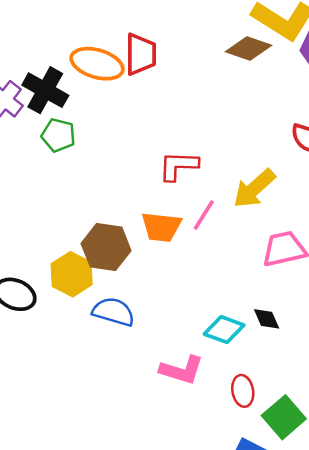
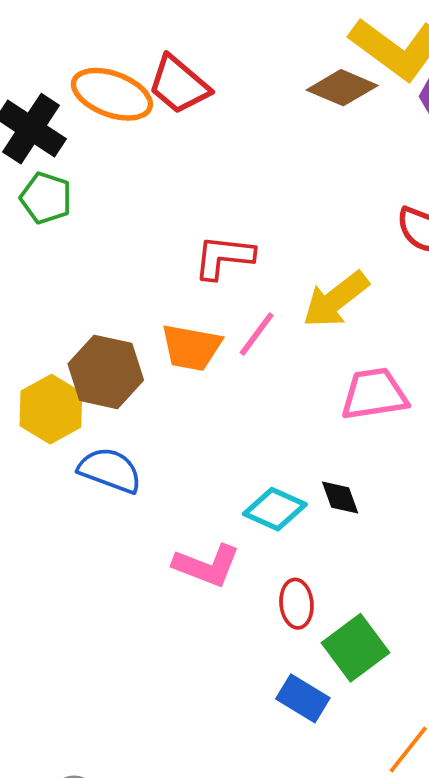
red trapezoid: (141, 54) -> (179, 85), turned 126

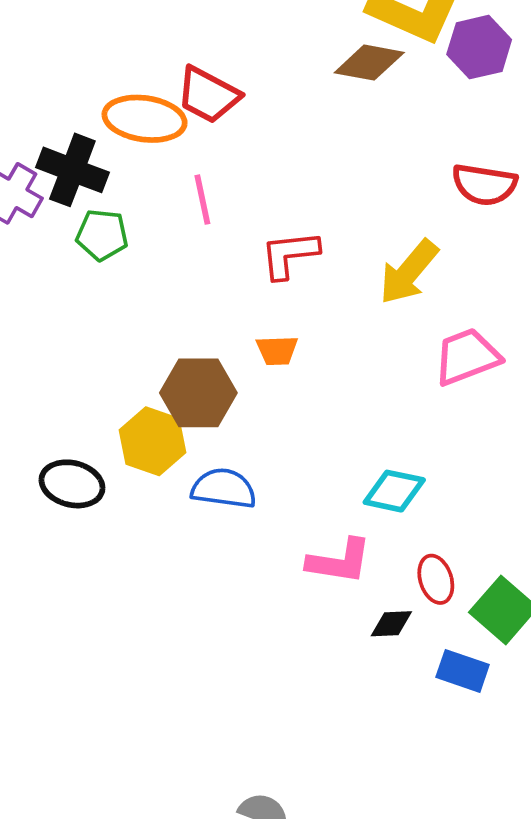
pink line: (257, 334) -> (202, 200), moved, turned -36
orange trapezoid: (191, 348) -> (277, 350), size x0.7
black diamond: (340, 498) -> (391, 624), moved, turned -60

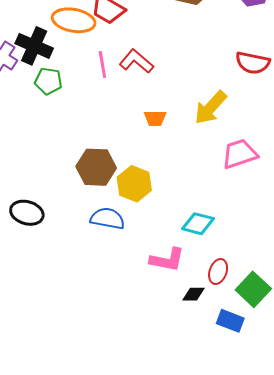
red L-shape: (290, 255) -> (136, 61), moved, turned 44
orange trapezoid: (277, 350) -> (155, 118), moved
yellow hexagon: (153, 441) -> (134, 184), moved
red ellipse: (436, 579) -> (218, 272), turned 35

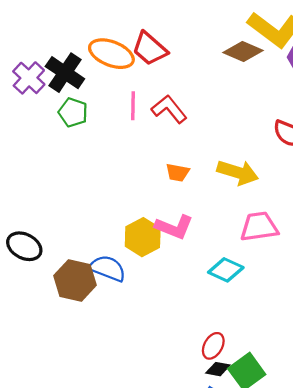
yellow arrow: (210, 108) -> (238, 172), turned -126
brown hexagon: (96, 167) -> (75, 280), moved
cyan diamond: (198, 224) -> (226, 270), moved
pink L-shape: (167, 260) -> (174, 227), moved
black diamond: (193, 294) -> (218, 369), moved

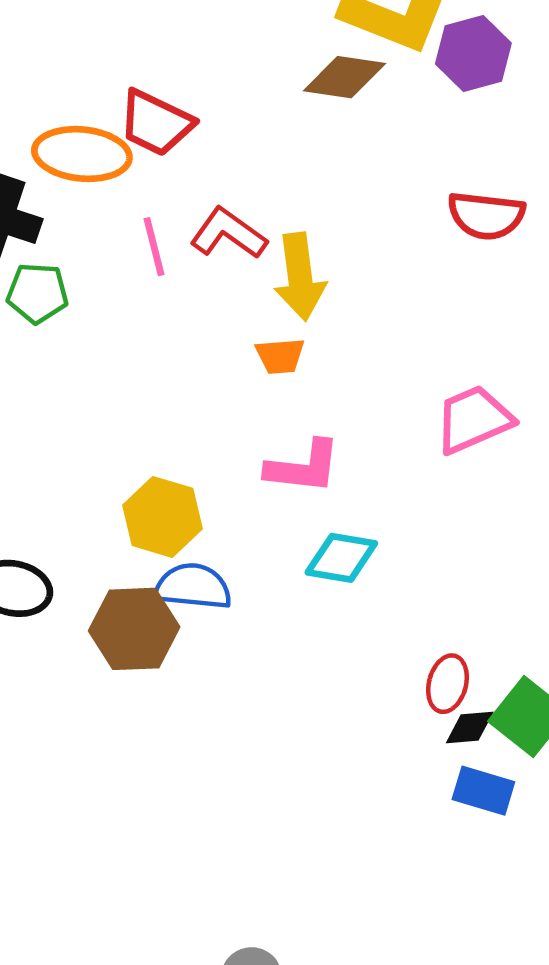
yellow arrow: (238, 172) -> (300, 277), moved, turned 81
yellow hexagon: (143, 237) -> (162, 517), moved
cyan diamond: (226, 270) -> (341, 558), moved

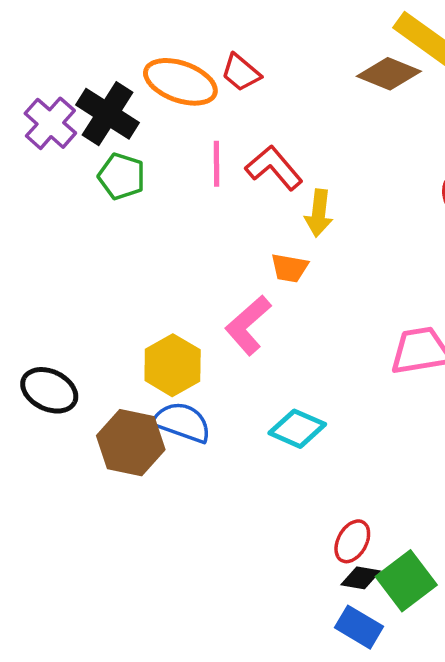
red trapezoid: (156, 123) -> (241, 73), size x0.7
yellow arrow: (300, 277) -> (319, 213), size x0.7
pink L-shape: (303, 467) -> (248, 325), moved, turned 118

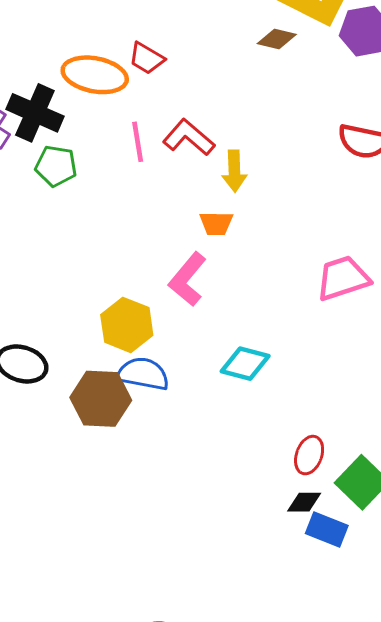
brown diamond: (389, 74) -> (277, 39), size x0.7
black diamond: (361, 578) -> (304, 502), moved

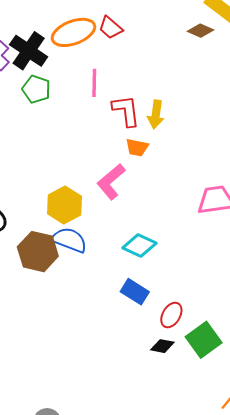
orange ellipse: (95, 75) -> (73, 32), turned -42
red L-shape: (189, 137) -> (126, 111), moved, turned 32
blue rectangle: (327, 529) -> (135, 292), moved

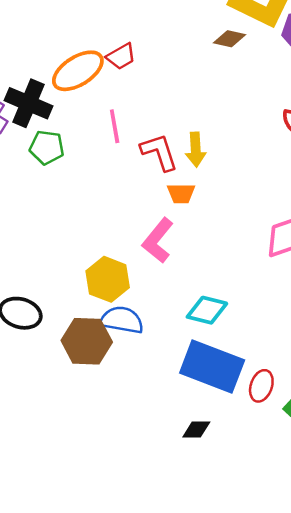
red trapezoid: (110, 28) -> (121, 56), turned -60
blue rectangle: (135, 292) -> (212, 367), size x1.8
black diamond: (162, 346) -> (196, 429), moved

